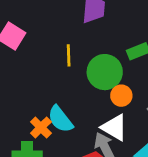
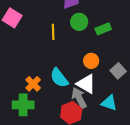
green circle: (105, 72) -> (79, 22), moved, size x0.7
cyan semicircle: (60, 119) -> (59, 78), moved

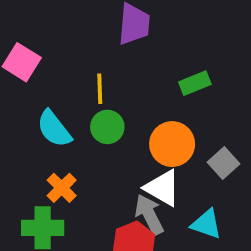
green circle: (79, 22) -> (107, 127), moved
orange circle: (91, 61) -> (172, 144), size x1.5
cyan semicircle: (59, 78) -> (54, 129), moved

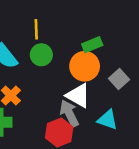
green rectangle: (195, 83) -> (92, 45), moved

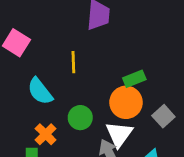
green circle: (41, 55) -> (80, 118), moved
white triangle: (78, 96) -> (119, 134), turned 36

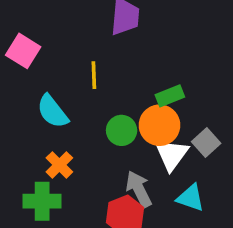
green circle: (80, 118) -> (122, 130), moved
white triangle: (119, 134) -> (172, 155), moved

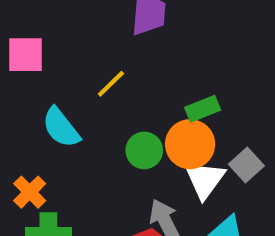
pink square: (23, 51) -> (26, 55), turned -32
yellow line: (94, 75) -> (111, 84), turned 48
orange cross: (59, 165) -> (30, 192), moved

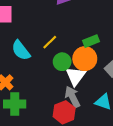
yellow line: (111, 84) -> (50, 42), moved
white triangle: (205, 180) -> (76, 76), moved

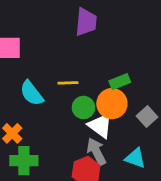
yellow line: (50, 42) -> (68, 83), turned 42
white triangle: (76, 76) -> (100, 126), turned -30

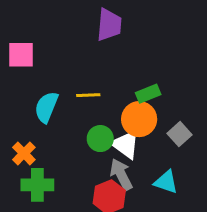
cyan semicircle: (32, 93) -> (46, 107), turned 60
green circle: (83, 107) -> (100, 139), moved

